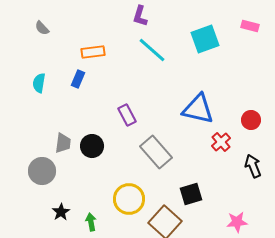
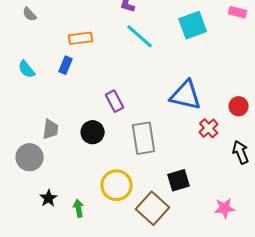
cyan semicircle: (39, 83) -> (27, 69), turned -48
black circle: (92, 146) -> (93, 132), moved
gray rectangle: (156, 152) -> (144, 138), turned 32

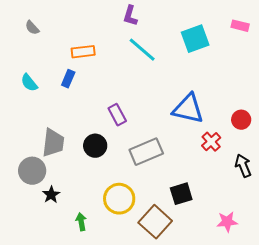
gray trapezoid: (51, 129) -> (53, 143), size x1.4
gray rectangle: (144, 138) -> (146, 152), turned 76
black star: (49, 198) -> (51, 195), moved

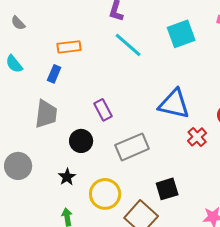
cyan semicircle: (29, 83) -> (14, 64), moved
gray trapezoid: (53, 143) -> (46, 114), moved
black star: (51, 195) -> (67, 177), moved

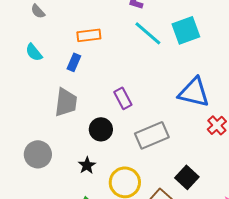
cyan square: (181, 34) -> (186, 30), moved
black square: (167, 189) -> (187, 177), turned -30

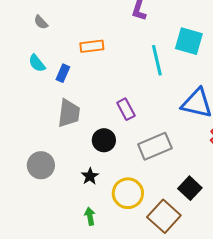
cyan square: (186, 30) -> (189, 41), turned 36
cyan line: (148, 33) -> (157, 60), moved, turned 36
blue rectangle: (74, 62) -> (63, 73), moved

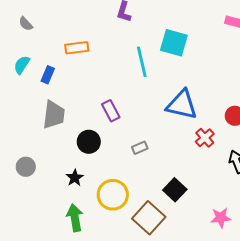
cyan semicircle: (37, 63) -> (22, 65), turned 72
gray rectangle: (155, 146) -> (140, 148), size x0.5
gray circle: (41, 165) -> (26, 167), size x0.7
green arrow: (90, 216) -> (75, 218), size x1.5

